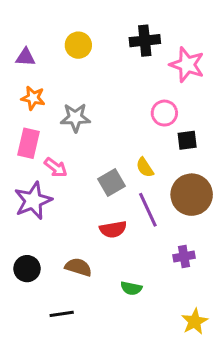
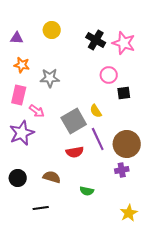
black cross: (145, 41) -> (96, 40), moved, turned 36
gray square: (112, 183) -> (74, 121), size x1.4
brown circle: (192, 195) -> (127, 144), moved

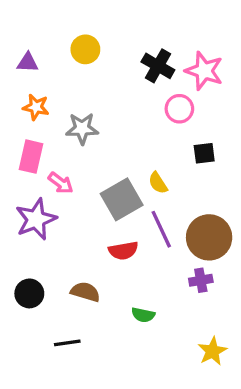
pink circle: (109, 75) -> (179, 109), moved

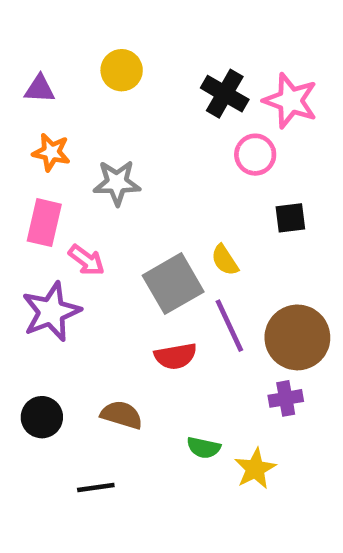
yellow star: (212, 351) -> (255, 469), moved

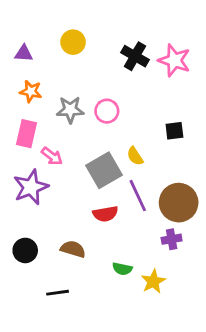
pink circle: (255, 155) -> (107, 111), moved

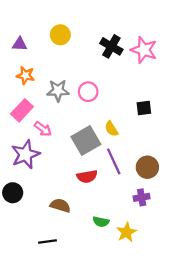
pink rectangle: (27, 134) -> (22, 110), turned 30
brown circle: (179, 203) -> (147, 167), size x0.7
black circle: (25, 250) -> (13, 193), moved

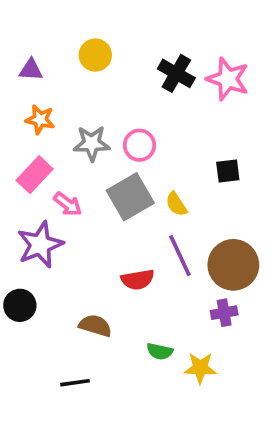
gray square: (86, 140) -> (130, 197), moved
brown circle: (147, 167) -> (233, 265), size x1.4
yellow star: (126, 232) -> (200, 368), turned 30

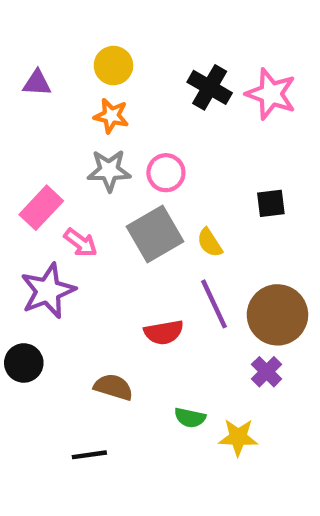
orange star: (40, 119) -> (111, 116), moved
purple cross: (224, 313) -> (267, 372), turned -35

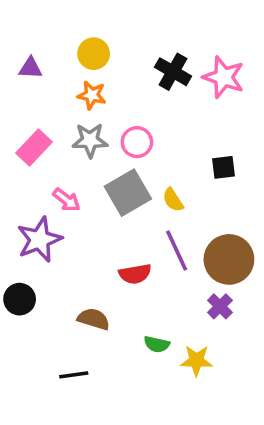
pink rectangle: (41, 208) -> (34, 148), moved

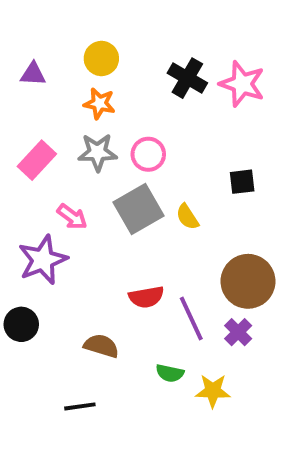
purple line: (177, 250) -> (191, 318), moved

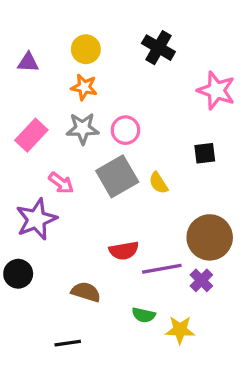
black cross: (187, 78) -> (158, 48), moved
pink star: (242, 84) -> (216, 90), moved
purple line: (191, 318) -> (162, 269), turned -75

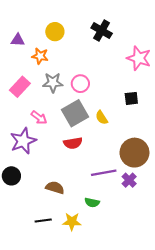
orange star: (84, 87) -> (40, 56), moved
red semicircle: (124, 251) -> (73, 143), moved
yellow star: (180, 330) -> (72, 222), moved

